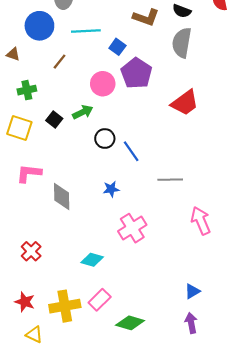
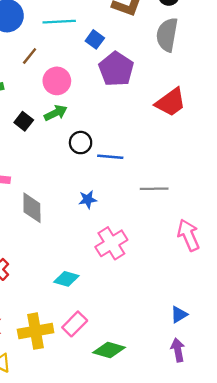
pink circle: (103, 84) -> (57, 81), moved
blue line: (131, 151) -> (110, 157), turned -50

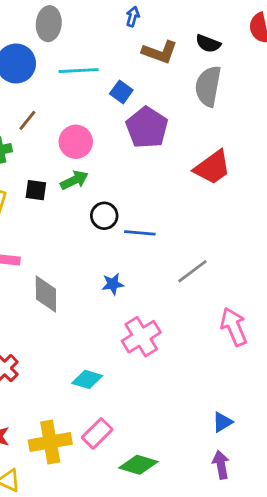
brown line: (30, 56) -> (27, 120), moved
black square: (24, 121) -> (36, 190), turned -30
gray line: (154, 189) -> (192, 271), turned -36

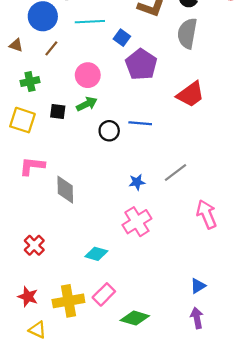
brown line: (27, 120) -> (51, 48), moved
blue line: (140, 233) -> (140, 123), moved
blue star: (113, 284) -> (137, 182), moved

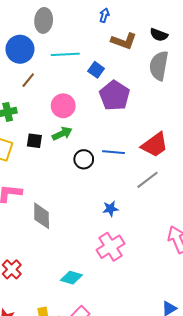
red trapezoid: (190, 94) -> (155, 145), moved
gray line: (175, 172) -> (148, 180), moved

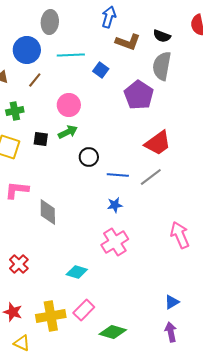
blue arrow: (104, 15) -> (109, 17), size x1.5
purple pentagon: (115, 96) -> (139, 95), moved
blue line: (114, 152) -> (118, 175), moved

